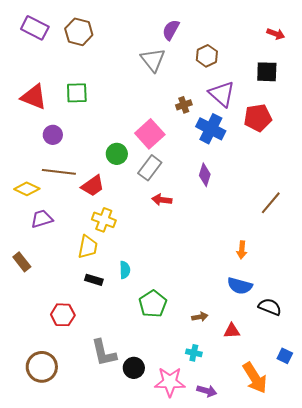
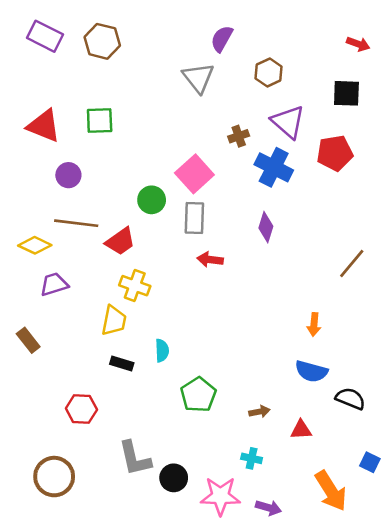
gray rectangle: (150, 168) -> (194, 218), turned -35

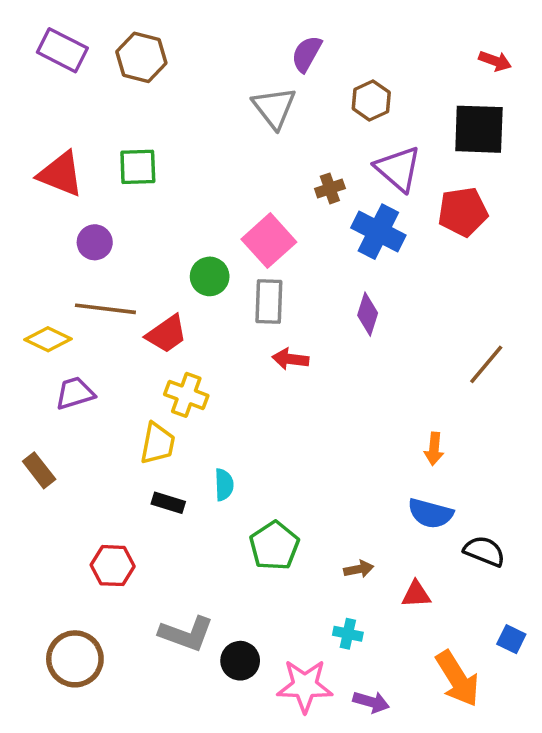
black square: (346, 93) -> (479, 129), size x1.4
gray L-shape: (135, 458) -> (186, 634), turned -57

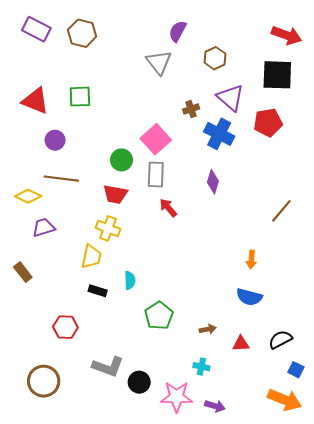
red arrow: (495, 61) -> (287, 35), size x1.6
red trapezoid: (167, 334) -> (115, 194), moved, turned 45
red arrow: (290, 359) -> (168, 208), turned 42
black semicircle: (484, 551) -> (280, 340), moved, turned -50
orange arrow: (457, 679) -> (285, 400), moved, turned -36

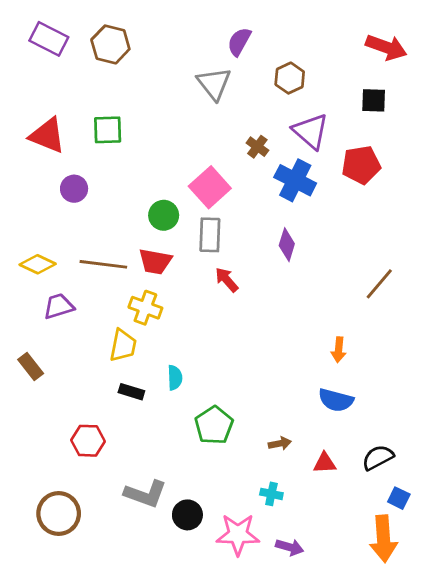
black square: (277, 75) -> (374, 100), size x0.6
brown cross: (191, 109) -> (257, 147), turned -35
brown line: (61, 179) -> (103, 264), moved
orange arrow: (285, 400) -> (383, 539), turned 64

